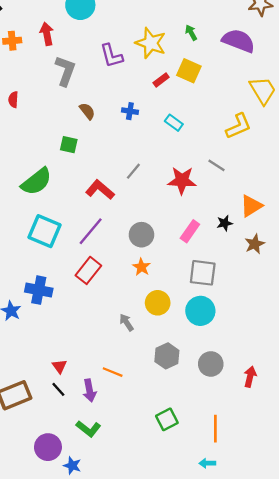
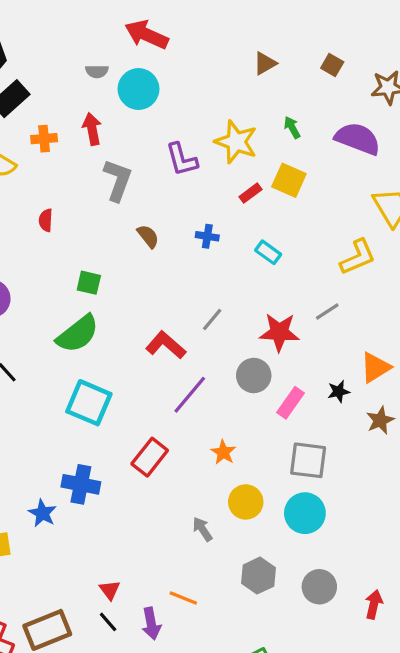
green square: (69, 145) -> (89, 283), moved
gray line: (217, 165) -> (327, 311), turned -66
purple line: (91, 231) -> (190, 395), moved
gray circle: (141, 235) -> (254, 376), moved

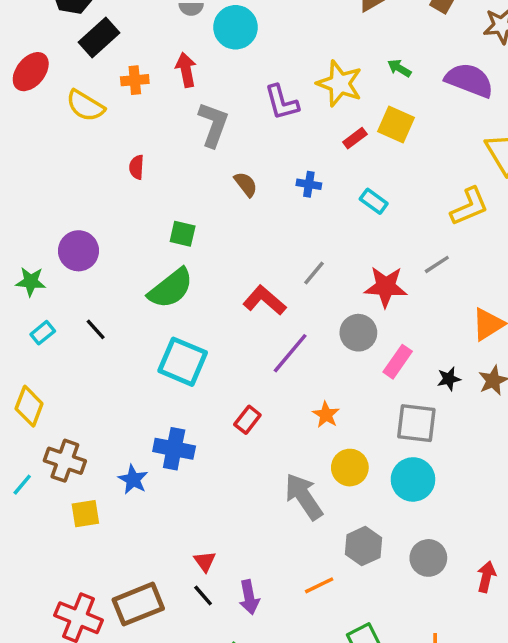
green arrow: (292, 127) -> (399, 68), turned -30
black star: (339, 392) -> (449, 379), moved
red rectangle: (150, 457) -> (247, 420), size x0.7
gray arrow: (202, 529) -> (304, 497), size x1.8
orange line: (183, 598) -> (319, 585), moved, turned -48

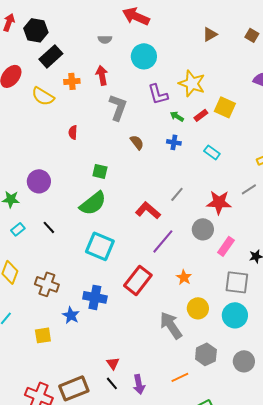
cyan circle: (236, 27) -> (144, 56), moved
green arrow: (399, 68) -> (177, 116), moved
red rectangle: (247, 420) -> (138, 280), size x1.8
brown cross: (65, 461) -> (47, 284), moved

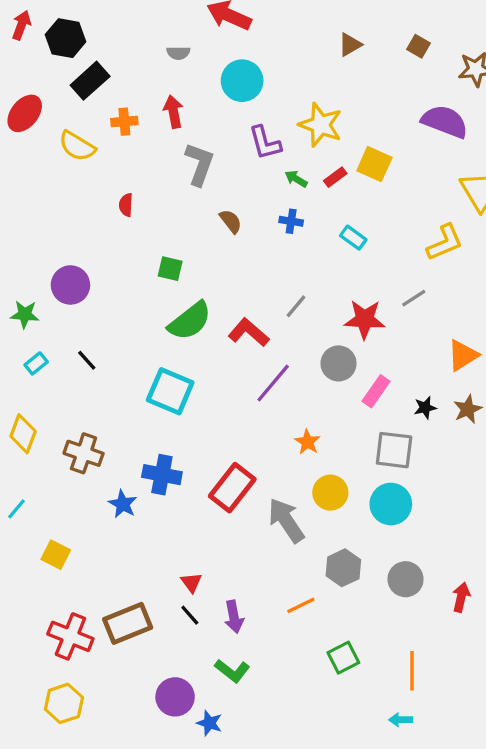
green semicircle: (93, 203) -> (190, 321), moved
red rectangle: (138, 280) -> (232, 488), moved
yellow square: (43, 335) -> (56, 555), moved, turned 36

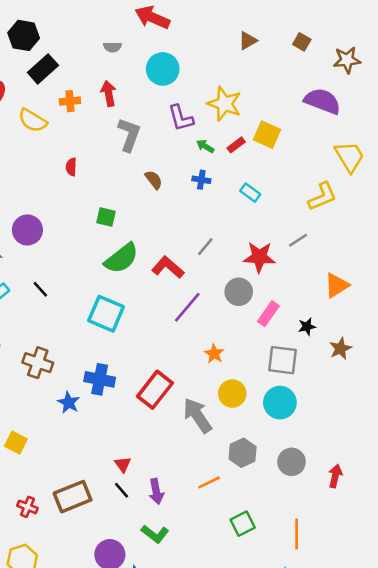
brown star: (468, 409) -> (340, 348), moved
red cross: (70, 636) -> (27, 507), size x0.6

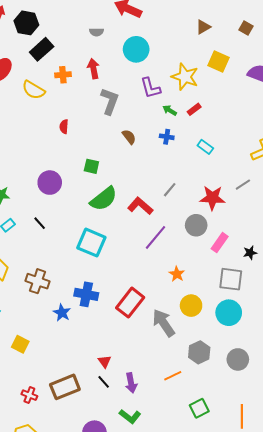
yellow square: (267, 135) -> (219, 62), moved
purple circle: (27, 230) -> (50, 183), moved

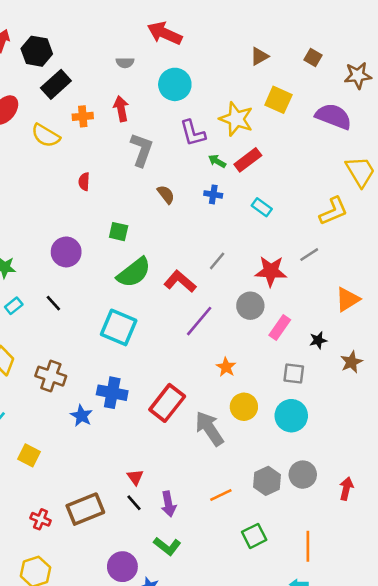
red rectangle: (194, 109) -> (248, 160), size x1.5
gray square: (231, 279) -> (294, 373), size x0.7
gray hexagon: (199, 352) -> (267, 481), moved

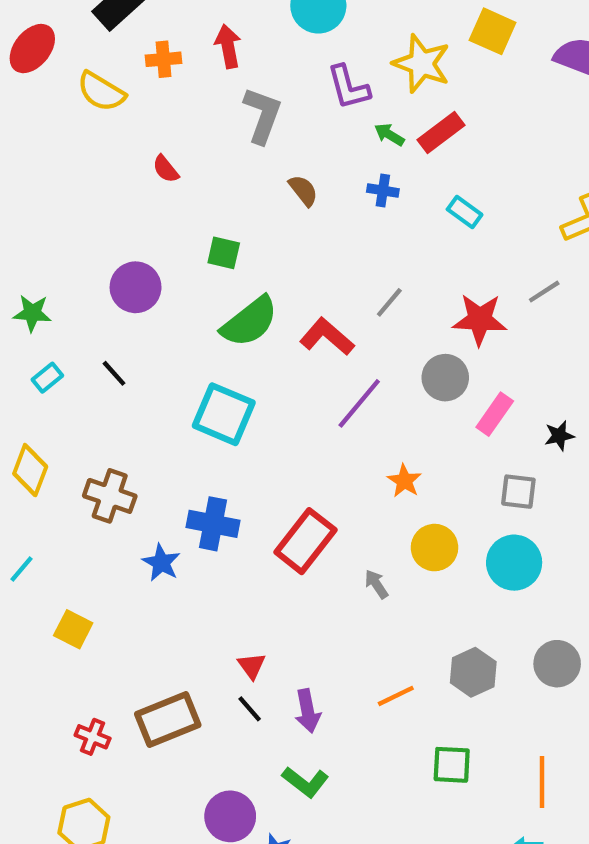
red semicircle: (84, 182) -> (166, 169), turned -42
gray arrow: (209, 428) -> (376, 584), size x0.5
gray circle: (303, 475) -> (557, 664), moved
green square: (254, 536) -> (452, 765), turned 30

